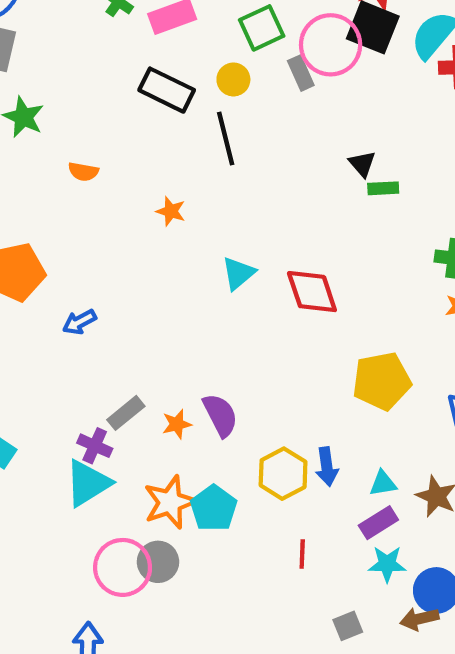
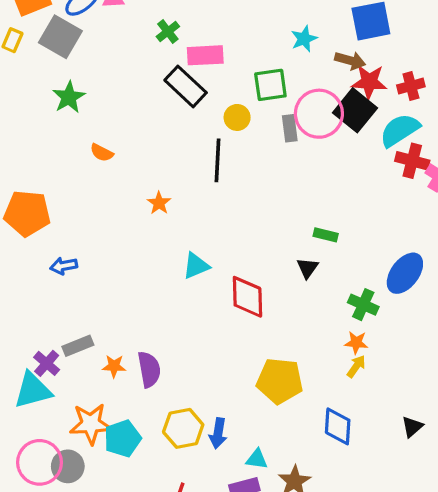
black rectangle: (167, 90) -> (186, 86), moved
black triangle: (362, 164) -> (307, 268), moved

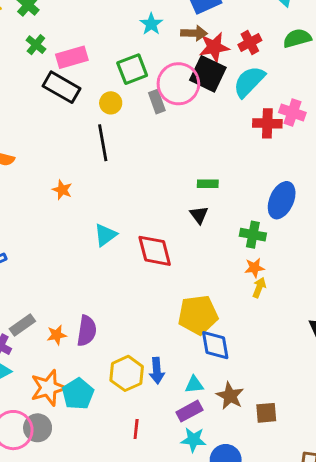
red cross: (412, 161) -> (267, 123), moved
purple semicircle: (149, 369) -> (87, 331), turned 32
blue diamond: (338, 426) -> (215, 345), moved

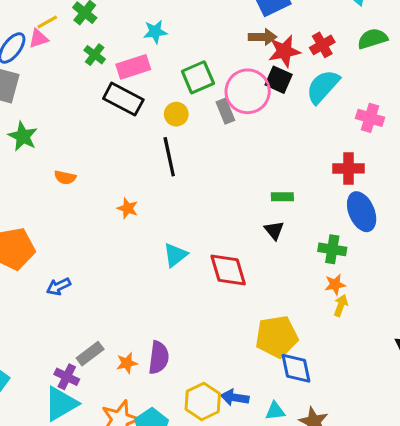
cyan star: (151, 24) -> (155, 32), moved, turned 30
black square: (208, 74) -> (279, 80), size x0.7
red cross: (267, 123) -> (348, 168), moved
blue ellipse: (282, 200) -> (362, 212), turned -45
blue arrow: (157, 371) -> (235, 398), turned 105

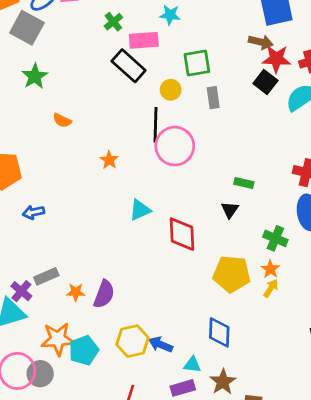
pink circle: (248, 91) -> (175, 146), moved
orange star: (335, 285) -> (270, 269), turned 30
yellow pentagon: (277, 337) -> (232, 274), moved

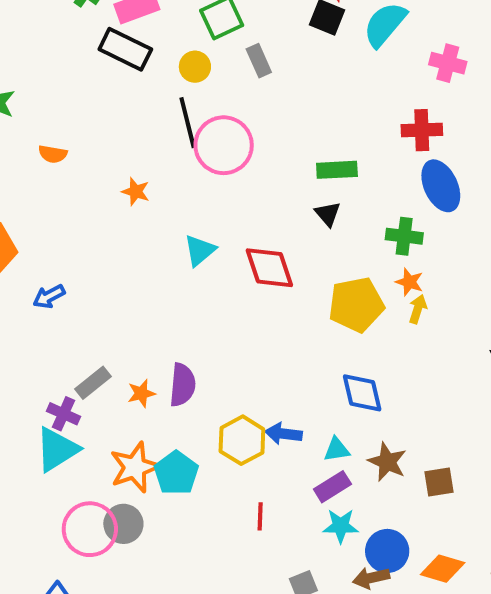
green rectangle: (244, 183) -> (337, 170), size x1.4

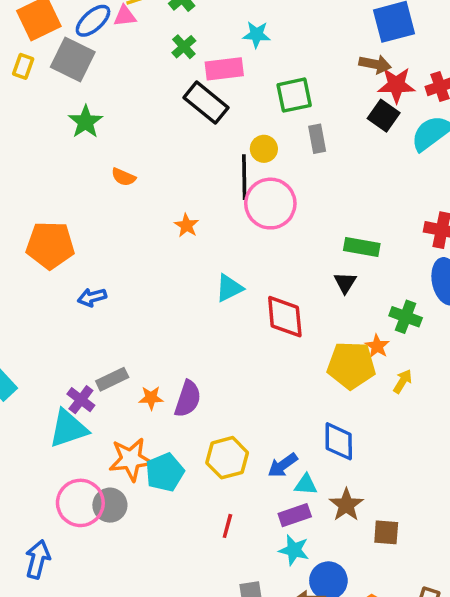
yellow circle: (195, 67) -> (264, 149), moved
orange star: (409, 282) -> (377, 346), moved
blue arrow: (283, 434) -> (283, 465), moved, turned -56

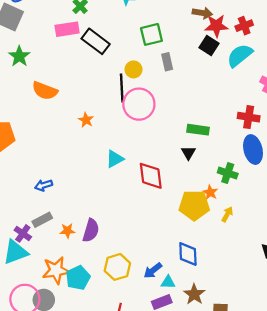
pink rectangle: (224, 69) -> (67, 29), moved
orange semicircle: (124, 177) -> (45, 91), size x1.6
blue arrow: (92, 297) -> (44, 185), moved

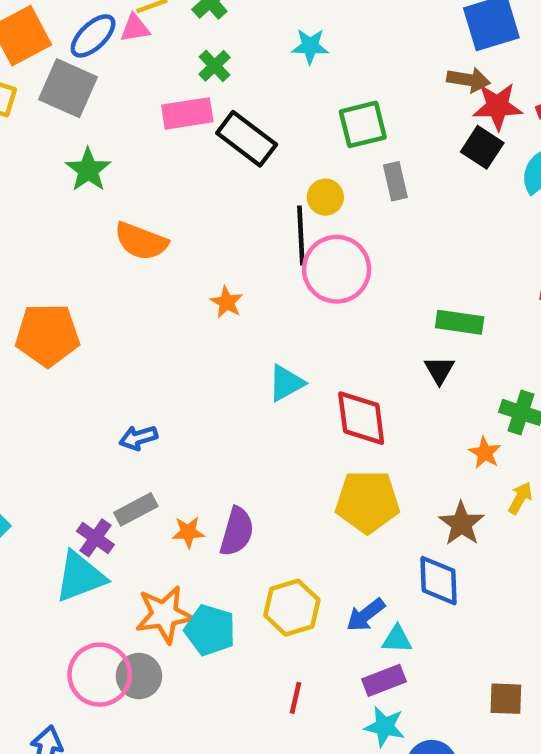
yellow pentagon: (194, 205) -> (367, 502), moved
cyan pentagon: (78, 278) -> (210, 630), turned -30
brown star: (194, 294) -> (461, 524), moved

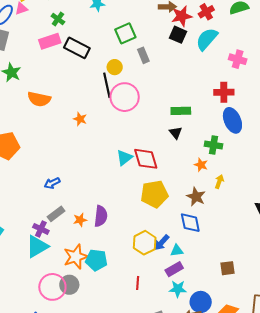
cyan triangle: (286, 383) -> (124, 158), moved
yellow hexagon: (292, 608) -> (145, 243), moved

